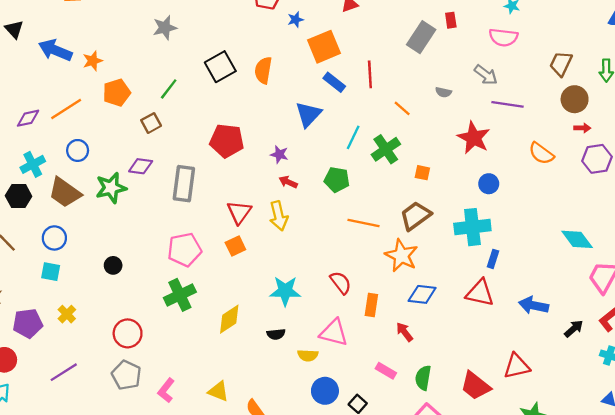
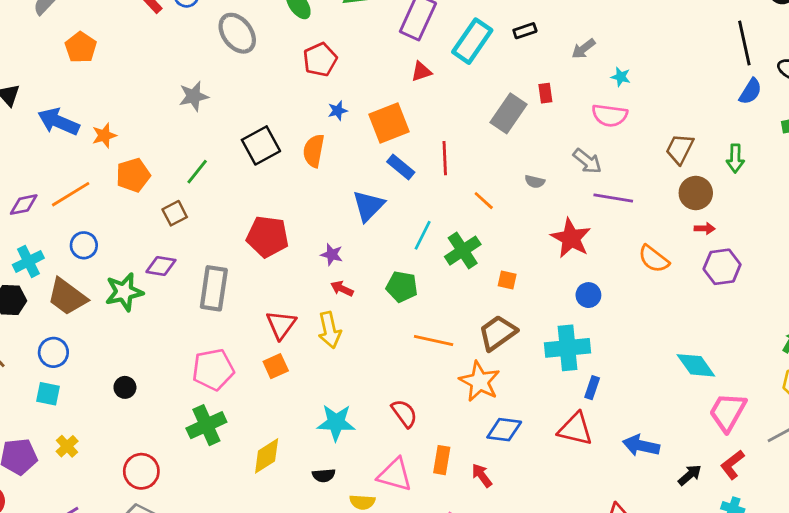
blue star: (296, 20) -> (338, 111), moved
orange rectangle: (371, 305) -> (442, 460), moved

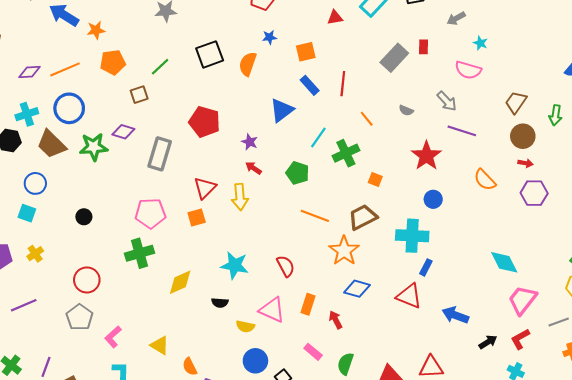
orange square: (389, 123) -> (306, 52), size x0.7
blue circle: (84, 245) -> (69, 108), size x1.5

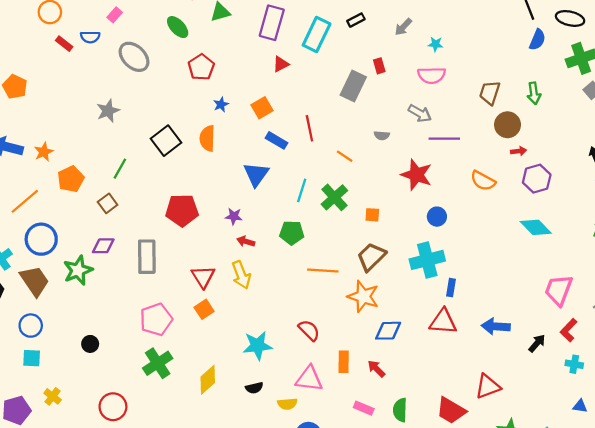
brown trapezoid: (51, 144) -> (35, 281), turned -152
cyan diamond: (504, 262) -> (536, 227), moved

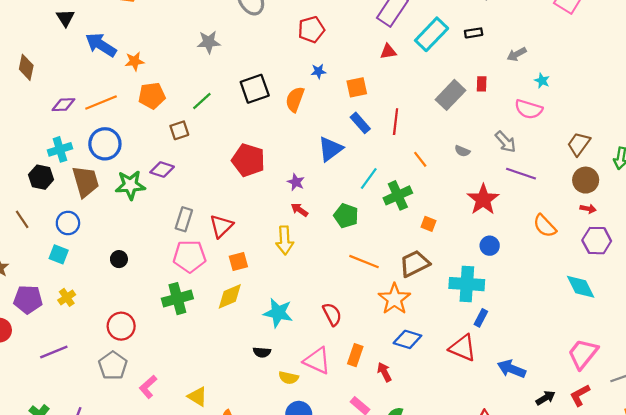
gray rectangle: (147, 257) -> (184, 219), moved, size x0.7
red triangle: (203, 277) -> (221, 226), moved
yellow diamond: (208, 380) -> (230, 296), moved

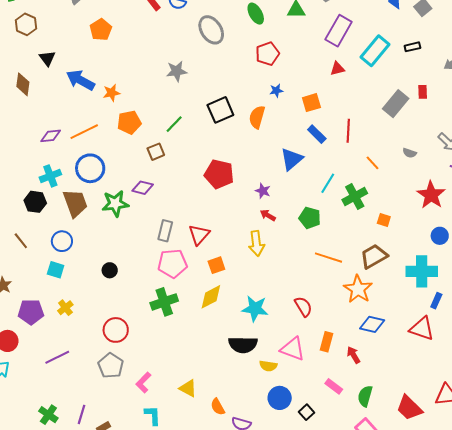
brown diamond: (26, 67) -> (23, 84), moved
black semicircle: (262, 352) -> (243, 345), size x1.8

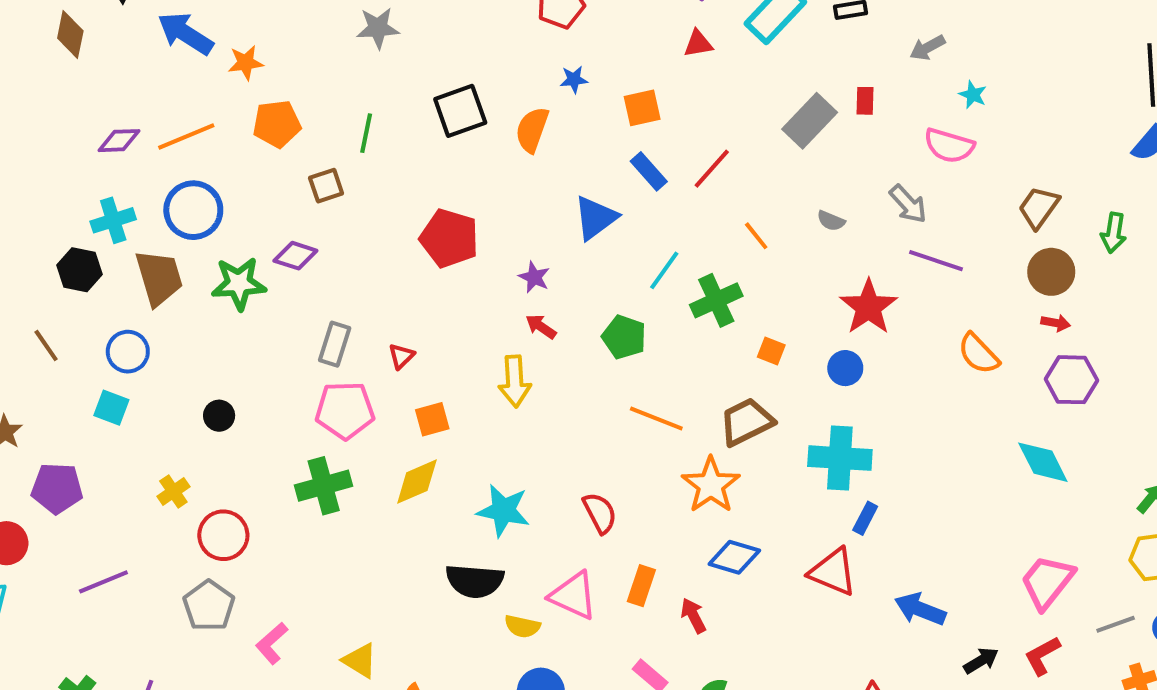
green line: (174, 124) -> (366, 133), turned -36
red line: (348, 131) -> (712, 169), turned 35
red triangle: (199, 235) -> (401, 356), size x0.6
blue circle: (440, 236) -> (845, 368), moved
yellow cross: (65, 308) -> (173, 492), moved

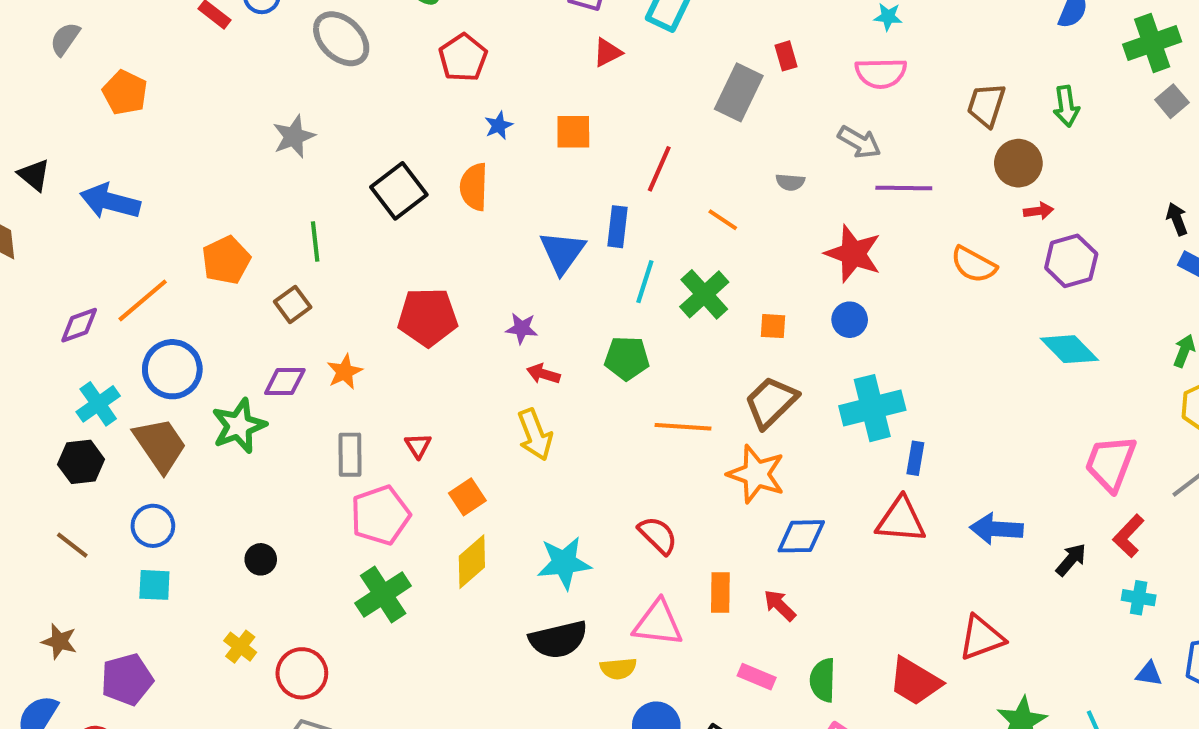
orange star: (246, 63) -> (345, 372), moved
orange square: (642, 108) -> (573, 132), turned 30
blue rectangle: (649, 171) -> (618, 227), moved, turned 66

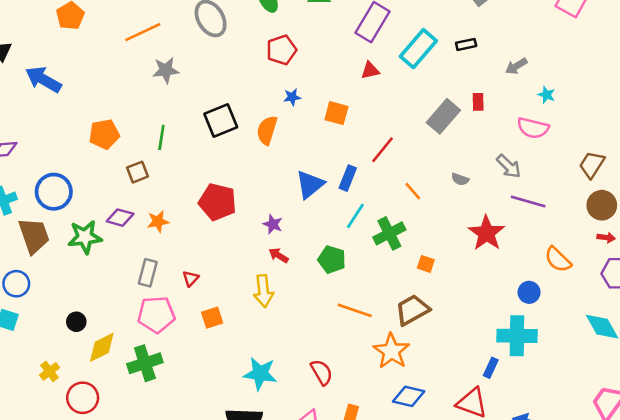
orange line: (143, 300) -> (143, 32), moved
blue circle: (850, 320) -> (529, 292), moved
cyan cross: (872, 408) -> (517, 336), moved
yellow diamond: (472, 562) -> (102, 347), moved

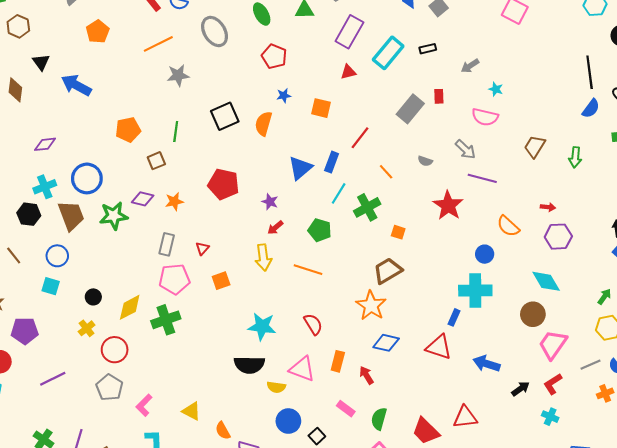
red pentagon: (281, 50) -> (274, 56), turned -30
brown circle: (602, 205) -> (533, 314), moved
red arrow: (279, 255) -> (275, 228), turned -70
orange line: (355, 310) -> (308, 270), moved
black circle: (76, 322) -> (93, 297), moved

